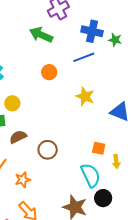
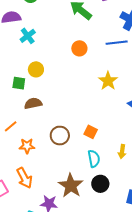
orange square: (99, 148) -> (91, 132), moved
brown circle: (48, 150) -> (60, 136), moved
cyan semicircle: (91, 175) -> (94, 159), size x0.7

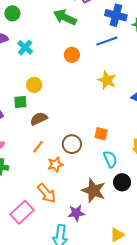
cyan cross: (28, 36) -> (25, 47), moved
orange line: (11, 126) -> (38, 147), moved
orange star: (27, 146) -> (55, 164), moved

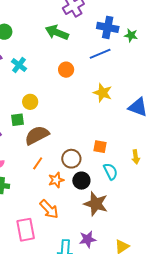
brown semicircle: (39, 119) -> (37, 135), size x1.4
black circle: (122, 182) -> (81, 181), moved
pink rectangle: (22, 212) -> (26, 230), turned -55
purple star: (76, 213) -> (88, 239), moved

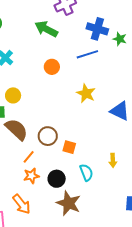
brown semicircle: (37, 135) -> (16, 129), turned 65
orange square: (100, 147) -> (69, 147), moved
brown circle: (71, 159) -> (48, 136), moved
orange line: (38, 163) -> (29, 157), moved

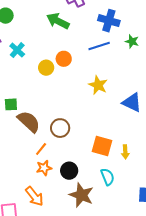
green star: (120, 39) -> (132, 41), moved
yellow circle: (13, 95) -> (46, 68), moved
orange square: (69, 147) -> (102, 146), moved, size x1.5
cyan semicircle: (86, 172) -> (108, 177), moved

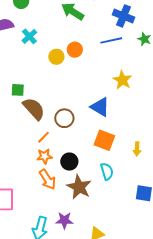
yellow star: (98, 85) -> (122, 80), moved
blue triangle: (132, 102) -> (100, 107), moved
yellow arrow: (125, 152) -> (137, 149), moved
orange arrow: (34, 196) -> (47, 179), moved

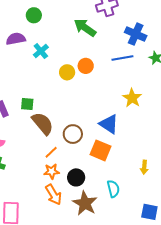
orange square: (104, 140) -> (101, 150), moved

